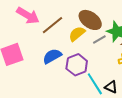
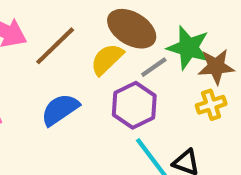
purple hexagon: (77, 65) -> (134, 105), moved

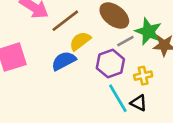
yellow semicircle: (107, 59) -> (80, 41), moved
yellow cross: (211, 105) -> (143, 76), moved

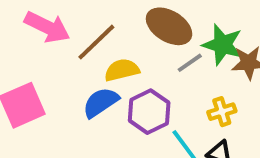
yellow semicircle: (80, 41) -> (122, 70), turned 30
purple hexagon: (110, 64) -> (149, 112), moved

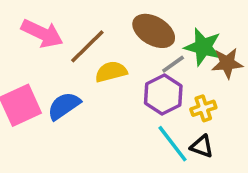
blue semicircle: (101, 102) -> (64, 106), moved
purple hexagon: (149, 112) -> (163, 94), moved

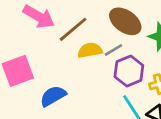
gray line: (173, 64) -> (113, 50), moved
blue semicircle: (64, 106) -> (53, 96), moved

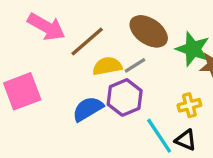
purple hexagon: (129, 71) -> (125, 97), moved
blue semicircle: (53, 96) -> (88, 109), moved

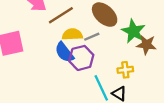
blue semicircle: (88, 109) -> (64, 52), moved, turned -105

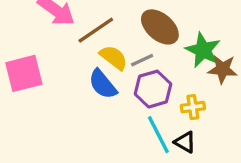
yellow semicircle: (72, 34) -> (114, 58), turned 42
purple hexagon: (81, 58) -> (153, 89), moved

